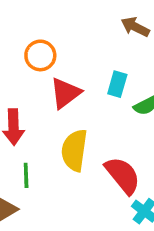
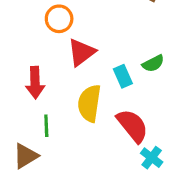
cyan rectangle: (117, 84) -> (123, 76), moved, turned -40

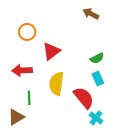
orange circle: (59, 19) -> (27, 32), moved
cyan rectangle: (123, 76) -> (98, 78), moved
red arrow: (35, 83) -> (22, 70), turned 90

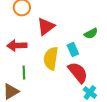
cyan rectangle: (98, 78) -> (73, 50), moved

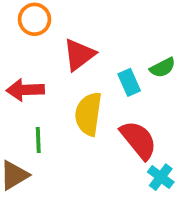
cyan rectangle: (73, 50) -> (129, 82), moved

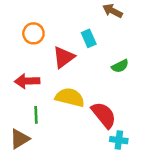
cyan rectangle: (129, 82) -> (89, 38), moved
yellow semicircle: (88, 114) -> (70, 97), turned 96
cyan cross: (161, 177) -> (119, 140), turned -30

